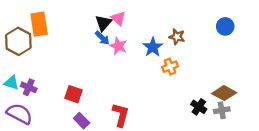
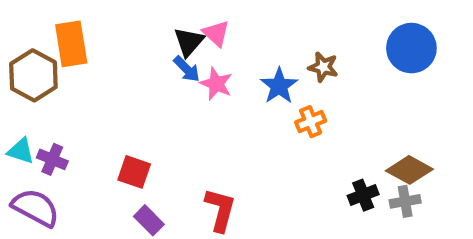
blue circle: (225, 26) -> (411, 48), size x1.5
black cross: (199, 107) -> (363, 195), turned 35

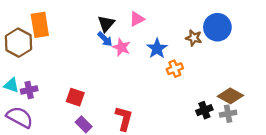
pink triangle: (216, 33) -> (137, 19), moved, turned 49
blue circle: (411, 48) -> (217, 27), moved
brown star: (323, 67) -> (194, 38), moved
purple cross: (52, 159) -> (29, 90), turned -35

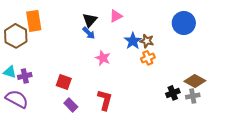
brown star: (194, 38) -> (147, 41), moved
pink star: (122, 47) -> (103, 58), moved

